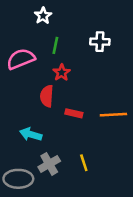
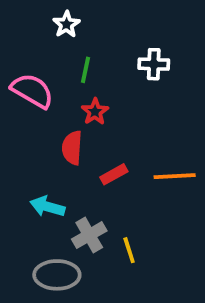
pink semicircle: (21, 59) -> (32, 91), turned 52
red rectangle: (74, 113) -> (114, 174), turned -42
gray cross: (49, 164) -> (89, 235), moved
gray ellipse: (18, 179) -> (57, 275), moved

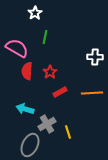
white cross: (154, 64) -> (95, 57), moved
red star: (95, 112) -> (50, 72), moved
red semicircle: (72, 148) -> (27, 71), moved
gray ellipse: (57, 275) -> (30, 145), turned -65

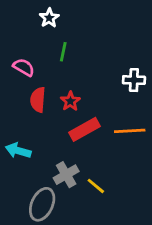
pink semicircle: (17, 48) -> (24, 67), size x0.7
red rectangle: (60, 92) -> (84, 129), size x1.5
cyan arrow: (25, 109) -> (18, 151), moved
yellow line: (68, 132) -> (96, 186), turned -32

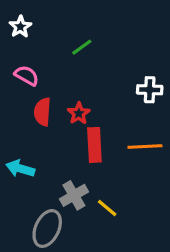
white star: (49, 18) -> (20, 27), moved
green line: (63, 52) -> (82, 47), moved, turned 42
red rectangle: (84, 129) -> (94, 145), turned -64

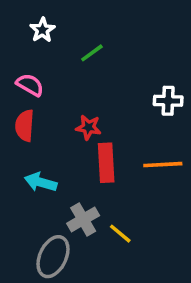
white star: (20, 27) -> (42, 30), moved
red semicircle: (42, 112) -> (25, 126), moved
red star: (79, 113) -> (88, 127), turned -30
cyan arrow: (20, 169) -> (41, 182), moved

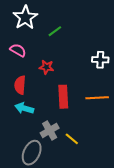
white star: (42, 30) -> (25, 17), size x1.6
red semicircle: (25, 126) -> (20, 85), moved
red star: (88, 127) -> (46, 67), moved

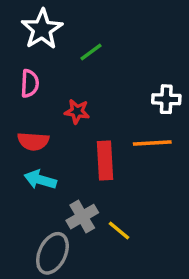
pink semicircle: (18, 50) -> (30, 83), turned 63
red semicircle: (20, 85) -> (33, 141), turned -90
orange line: (97, 98) -> (152, 143), moved

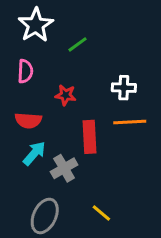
white cross: (166, 99) -> (124, 88), moved
cyan arrow: (40, 180) -> (34, 153), turned 115
gray cross: (82, 217) -> (64, 168), moved
yellow line: (119, 231) -> (101, 213), moved

